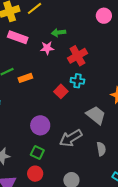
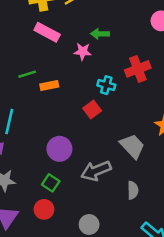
red cross: (77, 56) -> (138, 69), moved
cyan cross: (77, 81) -> (106, 85), moved

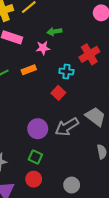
orange rectangle: (49, 86) -> (29, 70), moved
gray arrow: (96, 171) -> (67, 127), moved

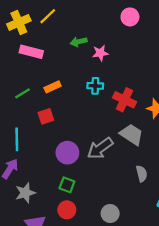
pink star: (43, 48) -> (100, 53), moved
red cross: (89, 54) -> (124, 100), moved, turned -30
red square: (58, 93) -> (46, 116), moved, turned 32

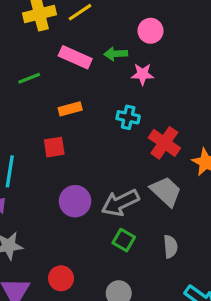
pink circle: (130, 17) -> (150, 31), moved
pink rectangle: (31, 52) -> (75, 57), moved
green line: (23, 93) -> (29, 78), moved
green square: (67, 185) -> (124, 240), moved

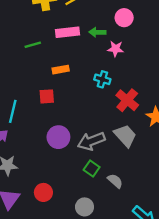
pink rectangle: (75, 57) -> (68, 32), turned -35
gray semicircle: (170, 247) -> (115, 181), moved, turned -49

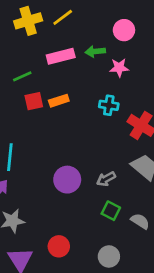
red square: (47, 96) -> (34, 101), moved
gray arrow: (91, 141) -> (106, 179), size x0.6

